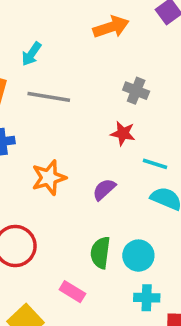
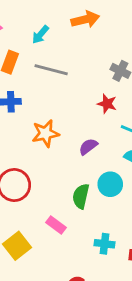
orange arrow: (111, 27) -> (85, 19), moved
cyan circle: (138, 256) -> (110, 184), moved
cyan cross: (147, 298) -> (105, 244), moved

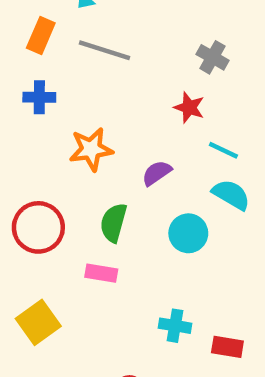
green semicircle: (81, 196) -> (114, 223), moved
pink rectangle: (56, 225) -> (101, 273), moved, turned -30

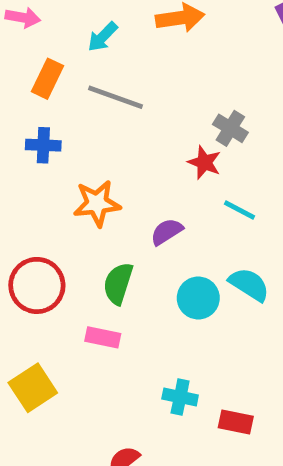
gray cross: (212, 57) -> (230, 128), moved
cyan semicircle: (231, 195) -> (249, 285), moved

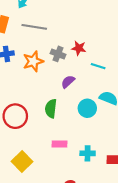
gray cross: (230, 128) -> (58, 54), moved
orange star: (97, 203) -> (33, 61), moved
pink rectangle: (103, 337) -> (60, 144), moved

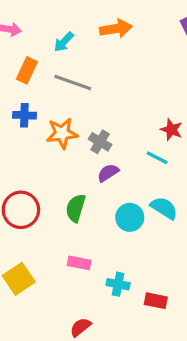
red star: (79, 48) -> (171, 130), moved
gray cross: (58, 54) -> (100, 142), moved

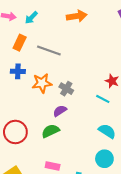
cyan arrow: (64, 42) -> (31, 18), moved
purple semicircle: (108, 173) -> (60, 111), moved
green semicircle: (76, 208) -> (50, 131), turned 48
cyan circle: (130, 217) -> (104, 159), moved

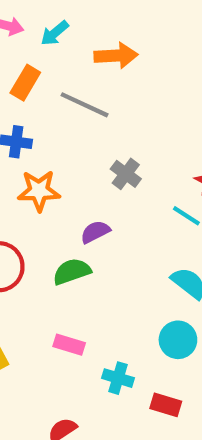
orange arrow: (77, 16) -> (116, 56), moved
orange star: (42, 83) -> (39, 191), moved
gray cross: (66, 89) -> (126, 174), moved

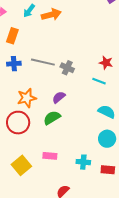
cyan arrow: (55, 33) -> (29, 11), moved
gray line: (85, 105) -> (43, 62), moved
orange star: (39, 191) -> (27, 98), moved
pink rectangle: (69, 345) -> (50, 156), moved

